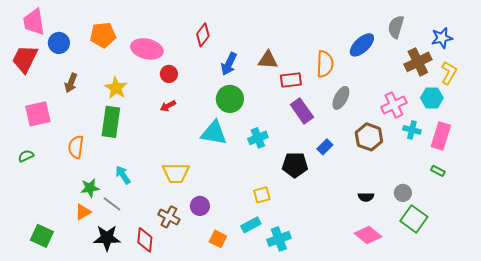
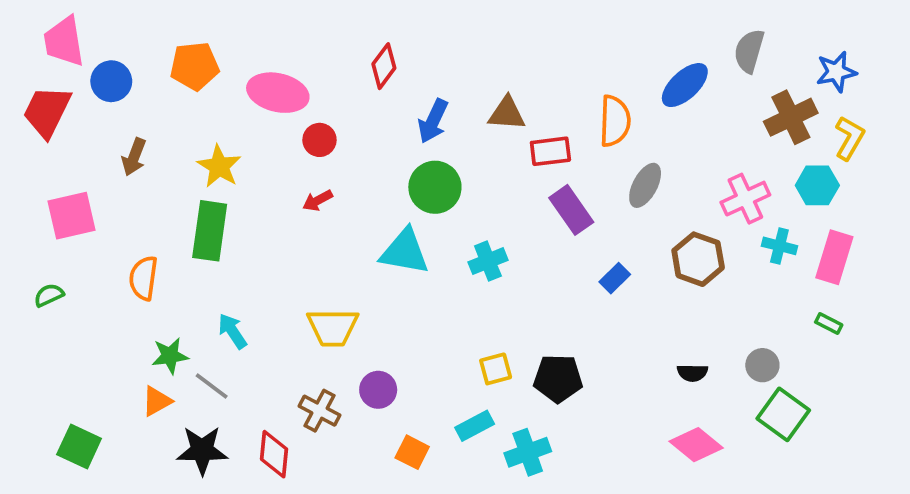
black pentagon: (295, 165) -> (558, 378), moved

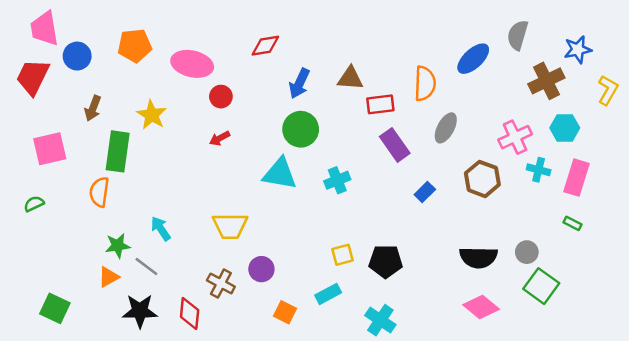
red diamond: (384, 66) -> (265, 46), turned 44
yellow L-shape: (849, 138) -> (608, 90), moved
green rectangle: (210, 231) -> (118, 151), moved
black semicircle: (692, 373) -> (478, 257), size x1.8
cyan cross: (528, 452) -> (380, 320), moved, turned -36

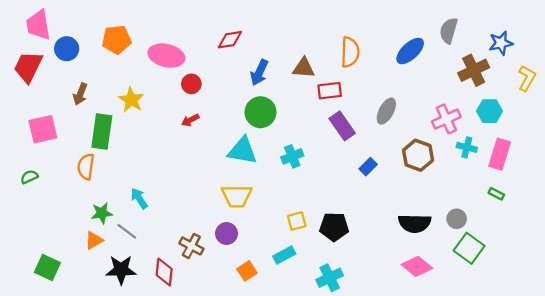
orange semicircle: (425, 83) -> (350, 52), moved
yellow trapezoid: (230, 226) -> (237, 196), moved
orange square: (285, 312) -> (247, 271), turned 30
cyan cross: (380, 320) -> (330, 278), turned 30

